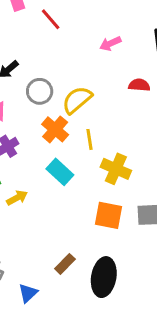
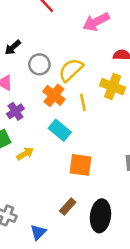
pink arrow: (110, 44) -> (96, 22), size x1.5
yellow cross: (116, 169) -> (113, 87), moved
orange square: (108, 215) -> (81, 165), moved

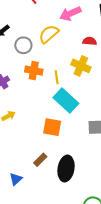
yellow semicircle: (71, 70) -> (49, 34), moved
orange cross: (54, 95) -> (34, 71), turned -30
cyan rectangle: (60, 130) -> (66, 100), moved, size x1.4

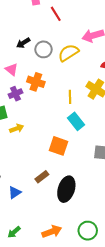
gray circle: (23, 45) -> (44, 49), moved
orange cross: (34, 71) -> (36, 82), moved
cyan rectangle: (66, 100) -> (76, 121), size x0.7

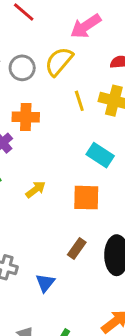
yellow line: (70, 97) -> (79, 101), moved
yellow arrow: (17, 128) -> (36, 189), moved

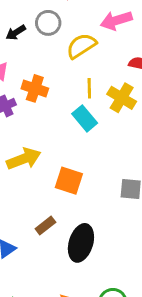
gray circle: (22, 68) -> (48, 23), moved
cyan rectangle: (100, 155) -> (85, 118), moved
yellow arrow: (36, 189) -> (24, 159), size x1.6

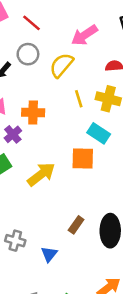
cyan rectangle: (85, 118) -> (99, 133), moved
orange square: (69, 181) -> (83, 159), moved

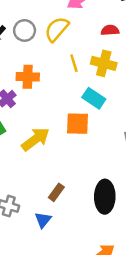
gray circle: (28, 54) -> (25, 30), moved
brown rectangle: (76, 225) -> (56, 192), moved

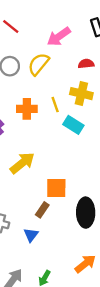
yellow line: (74, 63) -> (55, 105), moved
orange cross: (28, 77) -> (27, 109), moved
orange square: (78, 124) -> (56, 188), moved

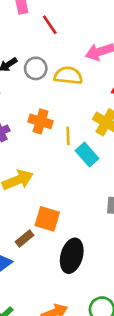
yellow semicircle: (39, 64) -> (68, 76), turned 40
yellow line: (55, 105) -> (68, 136), moved

